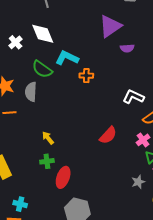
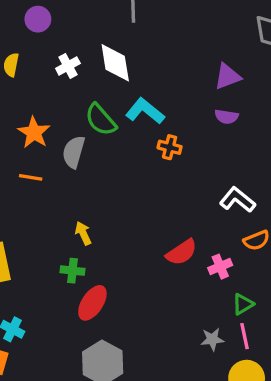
purple triangle: (110, 26) -> (227, 77), size x0.7
purple semicircle: (127, 48) -> (226, 117), moved
pink cross: (143, 140) -> (220, 267), moved

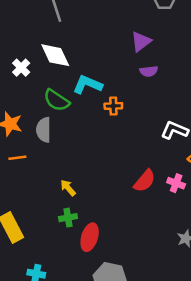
pink cross: (220, 267) -> (176, 183), turned -30

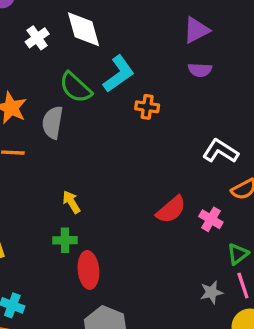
cyan L-shape: (88, 85) -> (119, 74), turned 112
red ellipse: (90, 237) -> (88, 270), turned -32

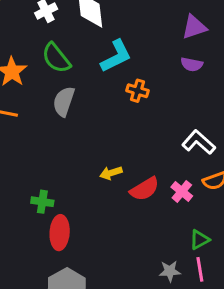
green semicircle: (76, 87) -> (56, 58), moved
gray semicircle: (53, 122) -> (64, 101), moved
yellow arrow: (71, 202) -> (111, 173), moved, turned -85
pink cross: (211, 219) -> (182, 191), moved

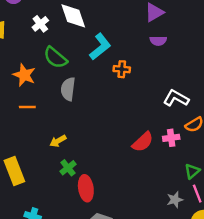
yellow arrow: (111, 173) -> (58, 141), moved
pink cross: (182, 191) -> (171, 138), turned -35
green cross: (42, 202) -> (68, 168), turned -35

